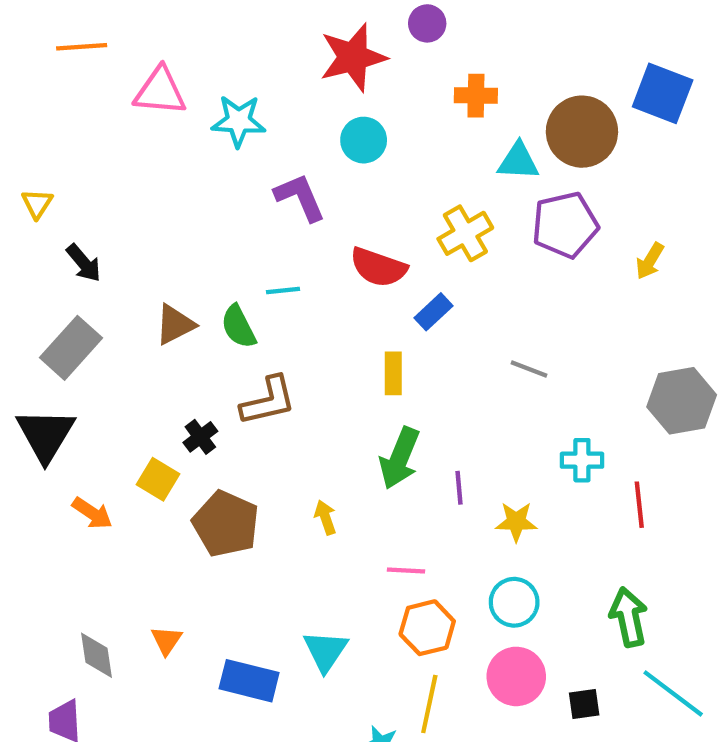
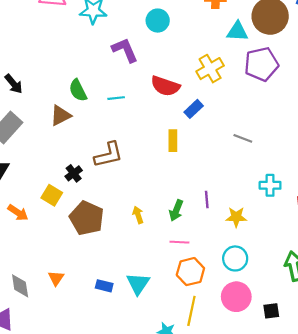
green semicircle: (239, 327) -> (78, 90), moved
green arrow: (400, 458) -> (176, 210), moved, size x0.7
blue rectangle: (249, 681) -> (104, 286), moved, size x0.6

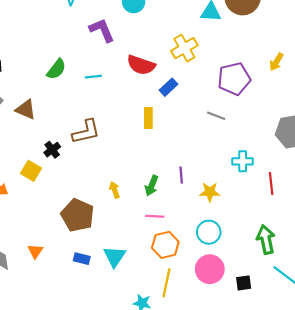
purple pentagon: (261, 64) -> (234, 79), moved
green semicircle: (78, 90) -> (56, 69), turned -115
brown triangle: (60, 115) -> (26, 109), moved, turned 50
brown pentagon: (87, 218) -> (78, 215), moved

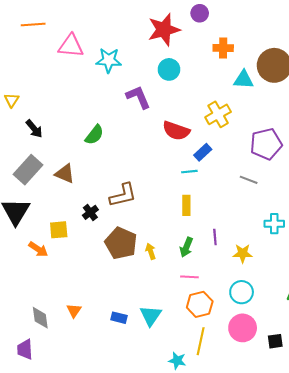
cyan line: (93, 77) -> (189, 172), moved
yellow rectangle: (148, 118) -> (186, 205), moved
yellow square: (31, 171) -> (59, 230), moved, turned -36
brown pentagon: (78, 215) -> (121, 243), moved

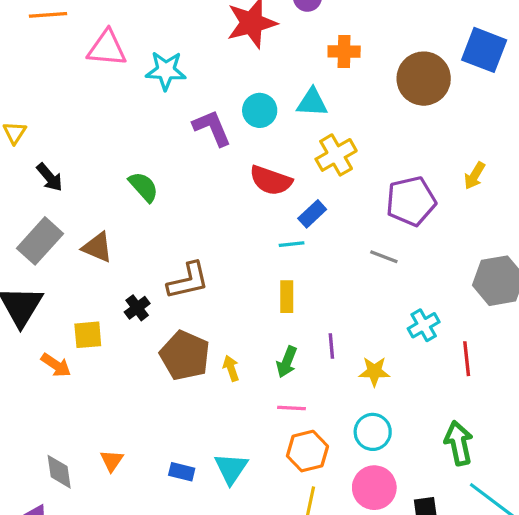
cyan circle: (169, 69) -> (260, 110), moved
cyan triangle: (244, 80) -> (312, 102), moved
green semicircle: (94, 135) -> (143, 187), turned -80
cyan cross: (274, 224) -> (424, 325), turned -30

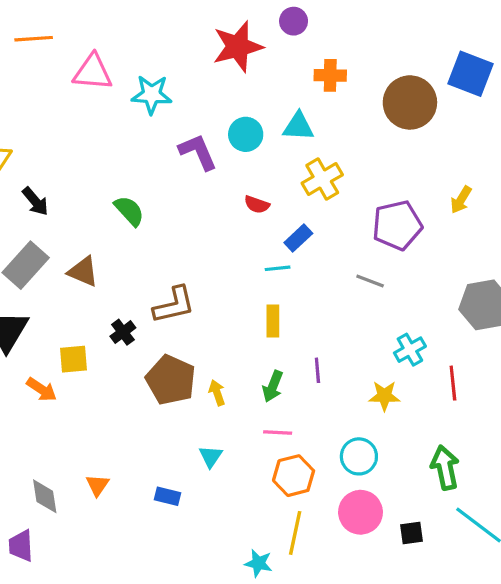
red semicircle: (271, 180) -> (257, 205), size x0.6
yellow star: (374, 371) -> (384, 396), moved
cyan triangle: (231, 469) -> (211, 456), moved, size x0.7

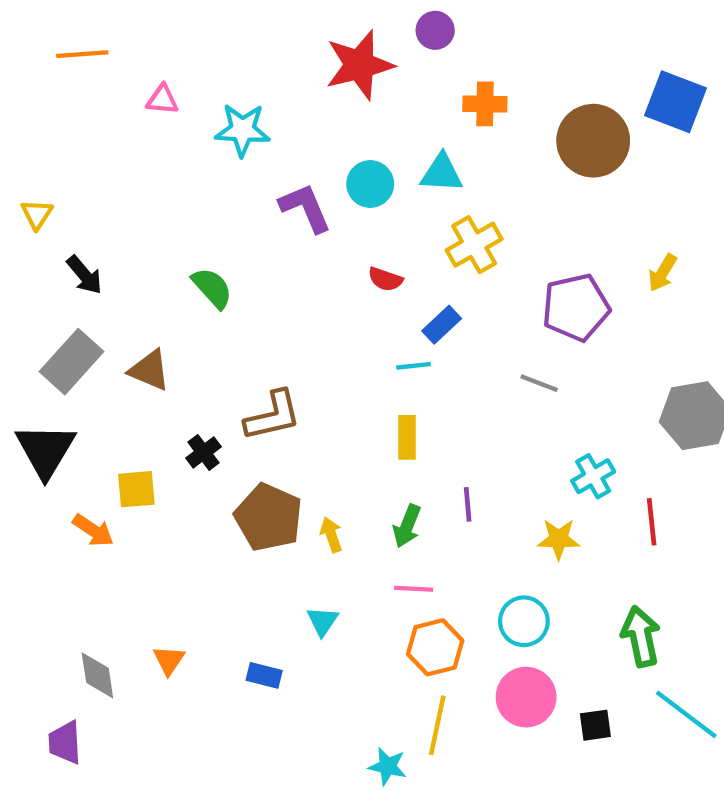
pink triangle: (93, 72) -> (162, 100), size x0.6

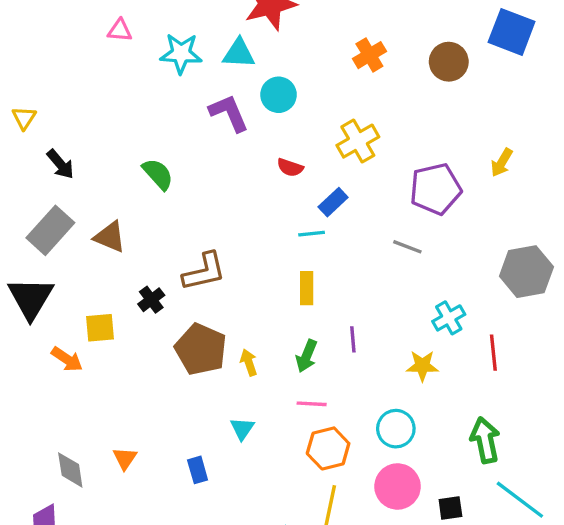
orange cross: (485, 104) -> (369, 55), moved, turned -32
brown circle: (593, 141) -> (449, 62), size x0.7
cyan triangle: (442, 173) -> (239, 53), moved
blue rectangle: (264, 675) -> (198, 470), turned 60

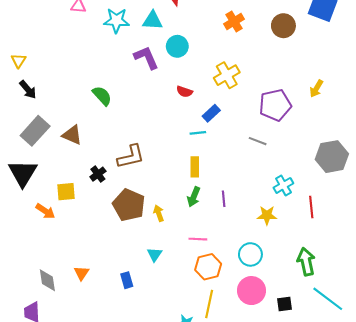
black arrow: (60, 164) -> (28, 90), moved
green arrow: (307, 356) -> (194, 197), moved

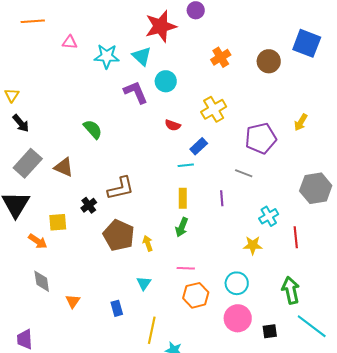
cyan triangle: (153, 21) -> (142, 56), turned 40
purple line: (224, 199) -> (222, 198), moved
gray diamond: (47, 280) -> (42, 281), moved
yellow line: (209, 304) -> (152, 330), moved

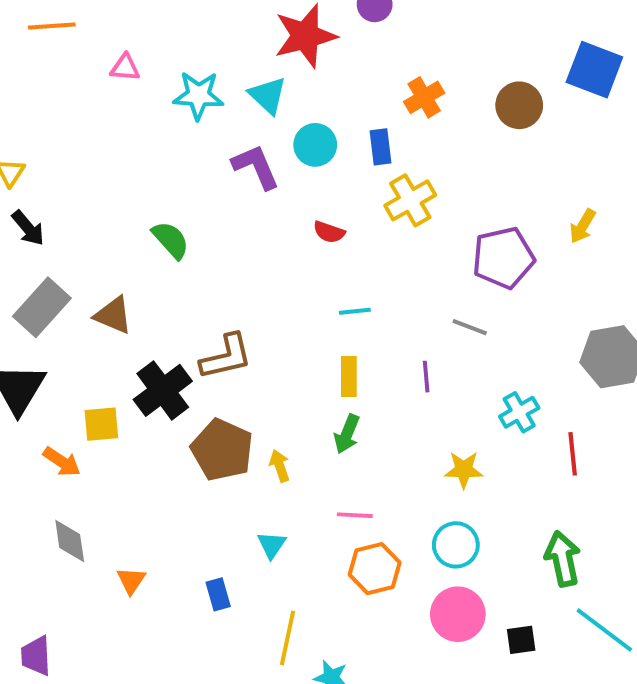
blue rectangle: (199, 146) -> (381, 147), moved, turned -54
black cross: (89, 205) -> (163, 390), size x1.8
yellow star: (253, 245) -> (464, 470), moved

